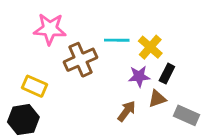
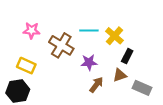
pink star: (50, 29) -> (32, 31), moved, size x0.7
brown cross: (81, 60) -> (61, 45), turned -35
purple star: (139, 76) -> (89, 62), moved

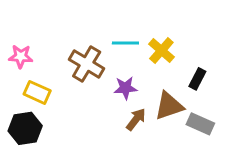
pink star: (32, 31) -> (21, 56), moved
black rectangle: (127, 56) -> (197, 79), moved
brown triangle: (120, 75) -> (169, 106), size x1.5

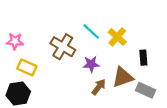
cyan line: (125, 43) -> (91, 31), turned 42
black rectangle: (197, 79) -> (143, 58), turned -32

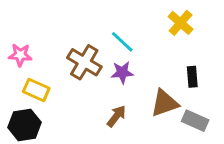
yellow cross: (117, 37) -> (181, 23), moved
purple star: (91, 64) -> (122, 72), moved
brown arrow: (99, 87) -> (116, 116), moved

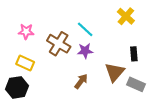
pink star: (20, 55) -> (26, 31), moved
brown triangle: (164, 103) -> (115, 72), turned -30

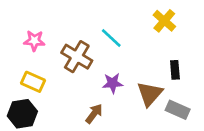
purple star: (85, 51) -> (113, 83), moved
brown arrow: (81, 81) -> (94, 114), moved

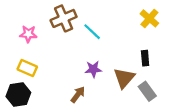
yellow cross: (164, 21) -> (149, 18), moved
brown cross: (77, 57) -> (64, 18), moved, turned 35
gray rectangle: (178, 110) -> (147, 91), turned 30

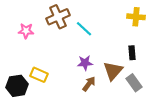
yellow cross: (149, 18) -> (136, 17), turned -36
yellow rectangle: (27, 68) -> (39, 75), moved
brown arrow: (78, 94) -> (89, 84), moved

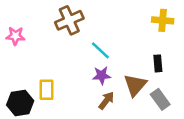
cyan line: (84, 29) -> (100, 50), moved
pink star: (26, 31) -> (15, 36), moved
yellow rectangle: (39, 75) -> (47, 90), turned 66

